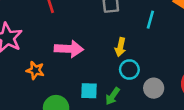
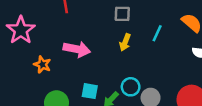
yellow arrow: (120, 47) -> (125, 42), moved
cyan circle: (129, 70) -> (131, 87), moved

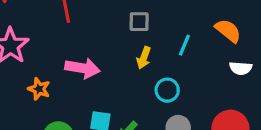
cyan circle: (131, 87) -> (167, 90), moved

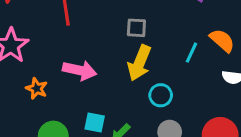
cyan line: (184, 45) -> (191, 53), moved
yellow arrow: (144, 58) -> (139, 63), size x1.6

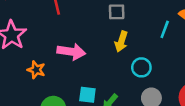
yellow arrow: (139, 63) -> (121, 42), size x0.7

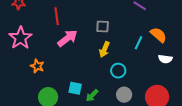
pink arrow: (71, 52) -> (67, 38), moved, turned -50

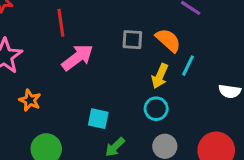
orange semicircle: (158, 35) -> (168, 40), moved
yellow arrow: (104, 50) -> (160, 76), moved
cyan square: (75, 88) -> (98, 119), moved

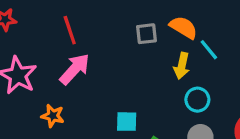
pink arrow: (77, 57) -> (75, 69), moved
cyan line: (188, 66) -> (209, 50), turned -55
cyan circle: (156, 109) -> (197, 100), moved

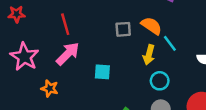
cyan square: (127, 122) -> (102, 72), moved

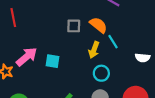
red line: (65, 24) -> (13, 18), moved
pink arrow: (68, 54) -> (27, 57), moved

